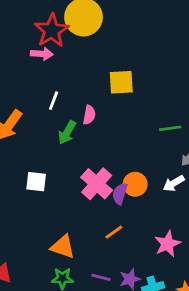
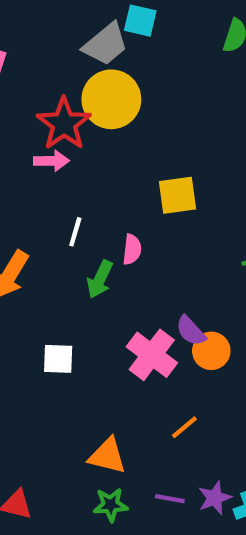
purple semicircle: (120, 194) -> (191, 331), moved, turned -55

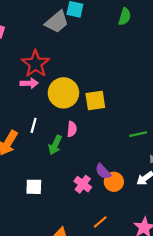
yellow circle: (111, 99) -> (63, 93), moved
white line: (75, 232) -> (34, 125), moved
pink cross: (152, 355) -> (83, 184), size x0.7

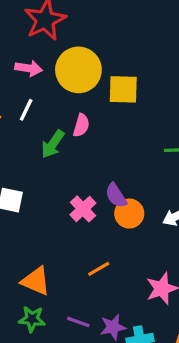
pink arrow: (29, 83) -> (29, 68), moved

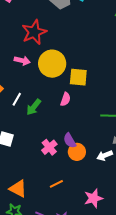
white line: (26, 110) -> (17, 99), moved
pink semicircle: (81, 125) -> (65, 99), moved

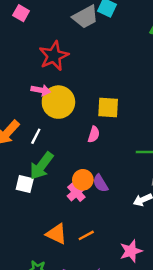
yellow circle: (52, 64) -> (58, 102), moved
green arrow: (34, 107) -> (41, 166), moved, size x1.4
orange circle: (77, 152) -> (83, 180), moved
orange triangle: (18, 189) -> (56, 234), moved

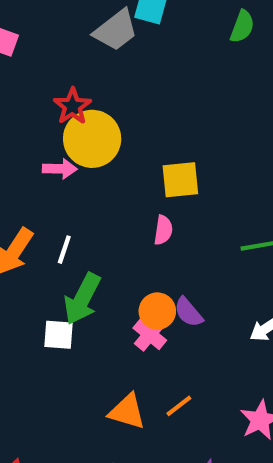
red star: (54, 56) -> (72, 106), size x0.7
yellow circle: (58, 102) -> (92, 139), moved

